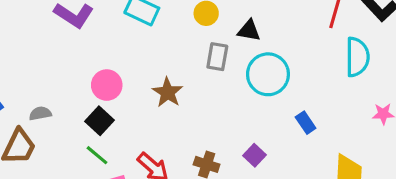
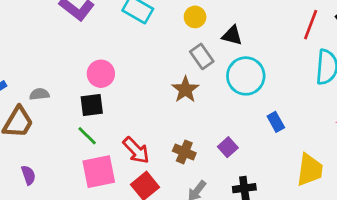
gray rectangle: (217, 57) -> (202, 56), turned -50
brown star: (168, 92) -> (185, 89), moved
black square: (100, 121) -> (92, 105), turned 35

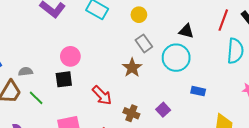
black triangle: (232, 35) -> (186, 31), moved
blue rectangle: (276, 122) -> (198, 91), turned -48
green line: (87, 136) -> (36, 98), moved
red arrow: (136, 150) -> (102, 95), moved

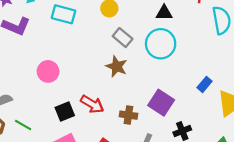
black square: (64, 79) -> (65, 112), moved
blue rectangle: (198, 91) -> (205, 84), moved, turned -48
purple square: (163, 110) -> (161, 103), size x1.6

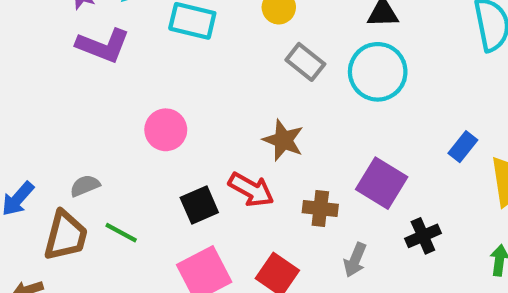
brown star: (117, 66) -> (283, 140), moved

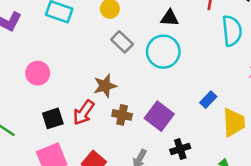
brown star: (283, 140) -> (105, 86), turned 30
red arrow: (251, 190) -> (84, 112), turned 90
brown cross: (320, 208) -> (122, 115), moved

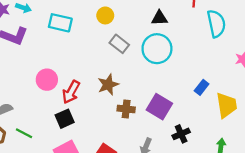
red arrow: (84, 112) -> (71, 92), moved

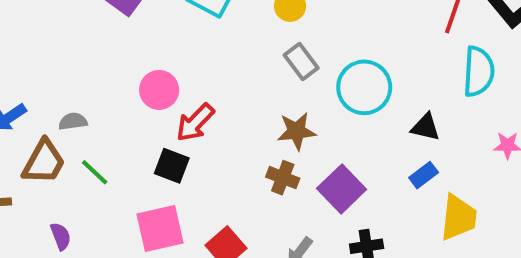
black triangle: (159, 18) -> (426, 127), moved
brown star: (108, 85) -> (297, 131), moved
black square: (65, 119) -> (172, 166), turned 30

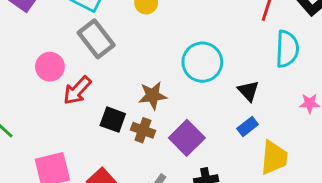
gray rectangle: (301, 61) -> (96, 39), moved, size x1.4
black triangle: (426, 127) -> (248, 91), turned 35
black square: (172, 166) -> (113, 120), moved

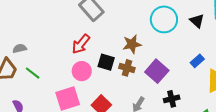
pink circle: (50, 67) -> (82, 71), moved
black triangle: (248, 91) -> (197, 21), moved

